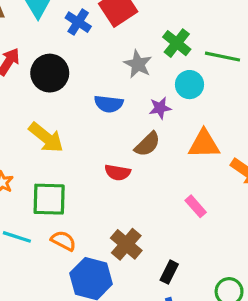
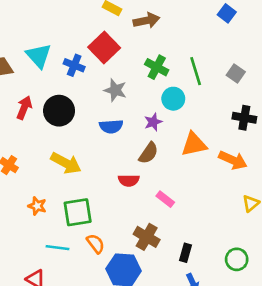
green line: (223, 57) -> (196, 71), turned 72
gray star: (138, 64) -> (115, 90), moved
pink rectangle: (196, 206) -> (165, 199), moved
orange semicircle: (63, 241) -> (96, 244), turned 36

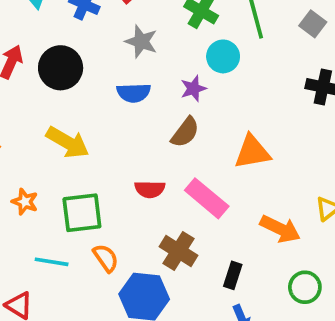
orange triangle: (194, 144) -> (252, 152), moved
orange arrow: (233, 160) -> (280, 229), moved
red semicircle: (129, 180) -> (150, 189), moved
pink rectangle: (165, 199) -> (207, 198), size x1.6

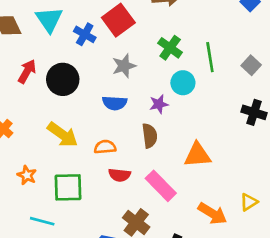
gray star: (141, 41) -> (124, 66), turned 30
brown semicircle: (185, 132) -> (150, 136), turned -50
orange semicircle: (106, 258) -> (105, 147), moved, turned -65

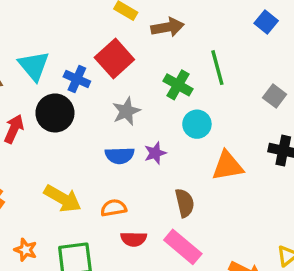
green line: (210, 57) -> (217, 68), moved
black circle: (63, 79) -> (55, 113), moved
purple star: (159, 104) -> (155, 153), moved
brown semicircle: (150, 136) -> (185, 203), moved
orange triangle: (197, 155) -> (227, 166), moved

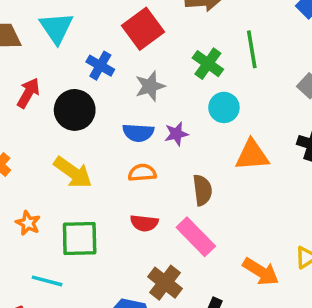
blue cross: (77, 79) -> (100, 66), moved
black circle: (55, 113) -> (75, 110), moved
orange semicircle: (114, 208) -> (142, 173), moved

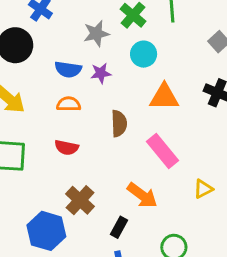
gray star: (150, 86) -> (96, 34), moved
pink rectangle: (196, 237) -> (162, 151), moved
orange arrow: (261, 272) -> (142, 195), moved

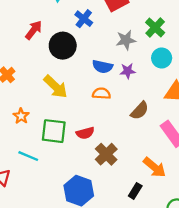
brown semicircle: (119, 123) -> (140, 111), turned 42
red semicircle: (67, 147) -> (85, 133), moved, turned -30
brown cross: (80, 200) -> (106, 154), moved

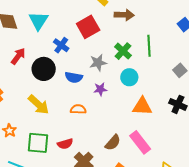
blue semicircle: (103, 67) -> (74, 77), moved
brown semicircle: (140, 111) -> (113, 143), moved

